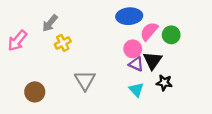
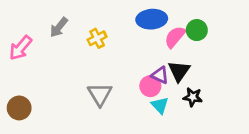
green circle: (171, 35) -> (197, 30), moved
yellow cross: (63, 43) -> (97, 38), moved
pink circle: (133, 49) -> (150, 86), moved
brown circle: (35, 92) -> (19, 108), moved

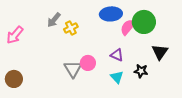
gray arrow: (59, 27) -> (54, 20), moved
green circle: (197, 30) -> (144, 22), size x1.5
black triangle: (179, 71) -> (160, 52), moved
pink circle: (150, 86) -> (88, 63), moved

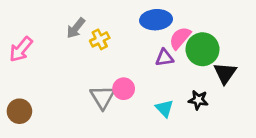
green circle: (144, 22) -> (202, 49), moved
purple triangle: (117, 55) -> (164, 58), moved, turned -32

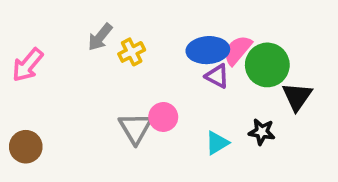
blue ellipse: (156, 20) -> (208, 50), moved
purple triangle: (164, 58) -> (217, 76), turned 36
cyan triangle: (164, 108) -> (217, 143), turned 42

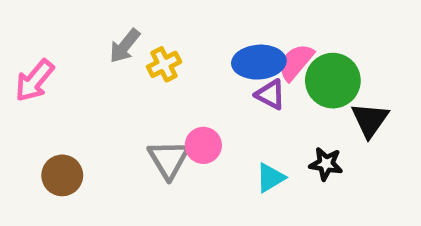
brown circle: (26, 147) -> (62, 175), moved

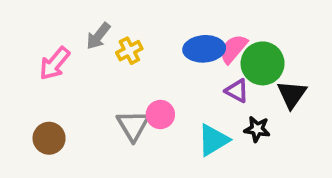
pink arrow: (34, 81) -> (55, 63), moved
purple triangle: (270, 94) -> (237, 91), moved
cyan triangle: (270, 178) -> (213, 140), size x1.4

